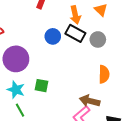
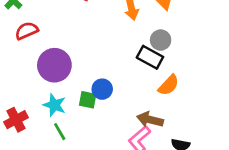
black rectangle: (75, 33) -> (150, 57), moved
blue circle: (53, 36) -> (102, 89), moved
orange semicircle: (104, 74) -> (169, 85), turned 42

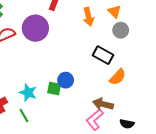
gray circle: (161, 40) -> (121, 30), moved
purple circle: (54, 65) -> (35, 28), moved
green line: (60, 132) -> (24, 115), moved

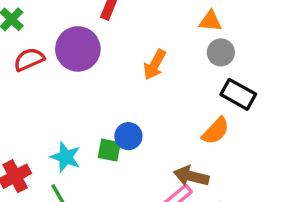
orange triangle: (114, 11) -> (210, 21), turned -40
orange arrow: (88, 17) -> (155, 65), moved, turned 42
black rectangle: (103, 55) -> (238, 94), moved

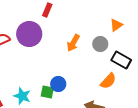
orange triangle: (210, 21) -> (116, 25), moved, turned -40
gray circle: (221, 52) -> (100, 44), moved

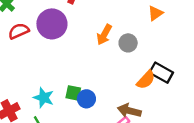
gray circle: (100, 44) -> (128, 43), moved
black rectangle: (121, 60) -> (161, 73), moved
blue circle: (58, 84) -> (86, 99), moved

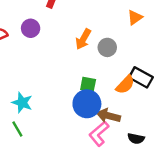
purple circle: (52, 24) -> (31, 28), size x0.6
green square: (73, 93) -> (88, 85), moved
blue circle: (86, 99) -> (87, 104), moved, size x1.5

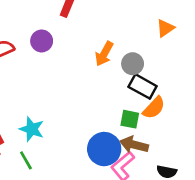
black rectangle: (141, 77) -> (143, 86), moved
green square: (88, 85) -> (130, 119), moved
blue circle: (87, 104) -> (104, 149), moved

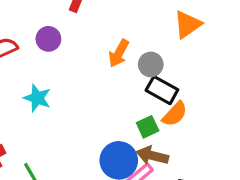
orange triangle: (165, 28) -> (188, 25), size x1.4
green square: (130, 119) -> (148, 127), turned -36
cyan star: (32, 129) -> (37, 98), moved

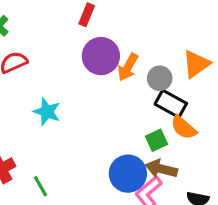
orange triangle: (188, 25) -> (196, 64), moved
purple circle: (48, 39) -> (101, 56), moved, size x1.5
orange semicircle: (175, 114) -> (183, 128), turned 88

